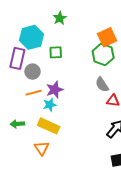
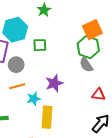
gray semicircle: (102, 85) -> (86, 65), moved
purple star: (55, 90) -> (54, 83), moved
yellow rectangle: (49, 126) -> (47, 117), moved, turned 70

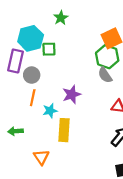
green square: (40, 45) -> (49, 49), moved
orange line: (17, 86) -> (33, 98), turned -63

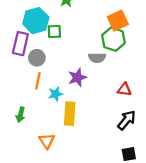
gray semicircle: (105, 75) -> (97, 58), moved, turned -56
green arrow: (15, 131) -> (20, 115), turned -72

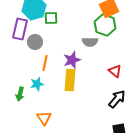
orange line: (38, 81) -> (45, 63), moved
red triangle: (124, 89) -> (115, 71), turned 32
cyan star: (55, 94) -> (37, 84), moved
yellow rectangle: (70, 114) -> (70, 80), moved

